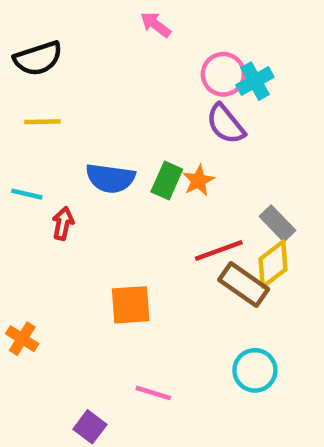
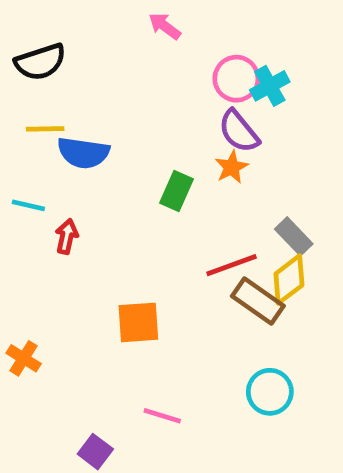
blue semicircle: (110, 178) -> (83, 153), moved
orange star: (198, 180) -> (232, 167), moved

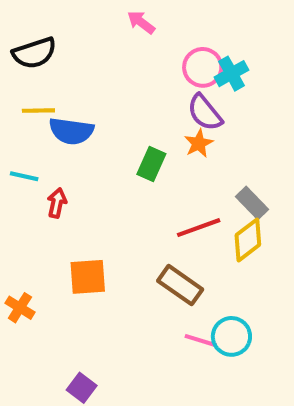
brown rectangle: (258, 301) -> (180, 285), moved
orange square: (138, 322) -> (88, 277), moved
pink line: (162, 416) -> (201, 341), moved

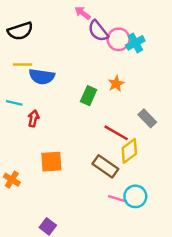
purple semicircle: (205, 113) -> (98, 31), moved
red line: (199, 228) -> (116, 133), turned 50
yellow diamond: (248, 240) -> (129, 151), moved

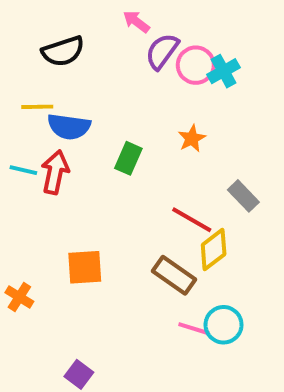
black semicircle: (20, 31) -> (63, 51), moved
purple semicircle: (98, 31) -> (162, 51), turned 75
green rectangle: (89, 96) -> (128, 158), moved
red arrow: (33, 118) -> (55, 172), moved, size x1.5

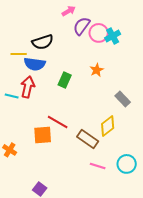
pink arrow: (136, 22) -> (69, 11), turned 112
black semicircle: (63, 51) -> (43, 42), moved
cyan line: (23, 170) -> (12, 96), moved
red line: (192, 220) -> (58, 122), moved
cyan circle: (224, 325) -> (127, 164), moved

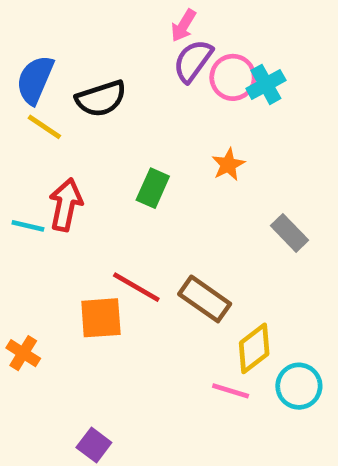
pink arrow: (69, 11) -> (183, 26), moved, turned 152
yellow line: (19, 54) -> (44, 127), turned 35
blue semicircle: (35, 64) -> (35, 80), moved, turned 105
yellow diamond: (108, 126) -> (254, 348), moved
brown rectangle: (88, 139) -> (205, 299), moved

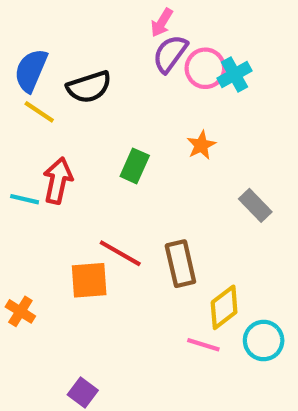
brown rectangle: (205, 299) -> (180, 264), turned 42

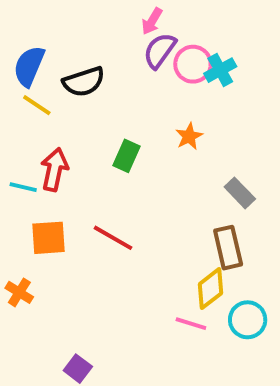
brown rectangle: (180, 264) -> (228, 248), moved
orange square: (89, 280) -> (49, 238), moved

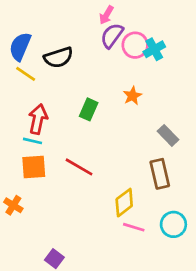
cyan line: (23, 187) -> (32, 141), moved
yellow diamond: (210, 289) -> (124, 203), moved

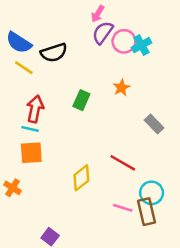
blue semicircle: (20, 46) -> (19, 43), turned -80
red line: (79, 167) -> (123, 163), moved
brown rectangle: (160, 174) -> (147, 212), moved
yellow diamond: (124, 203) -> (81, 178), moved
cyan circle: (173, 224) -> (152, 193), moved

